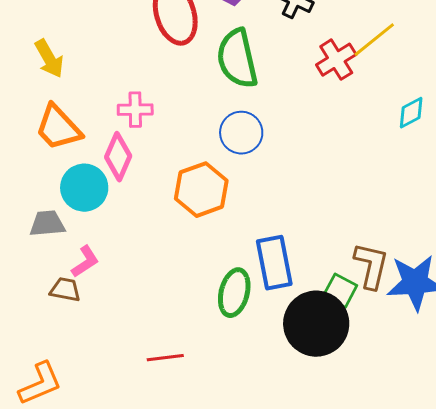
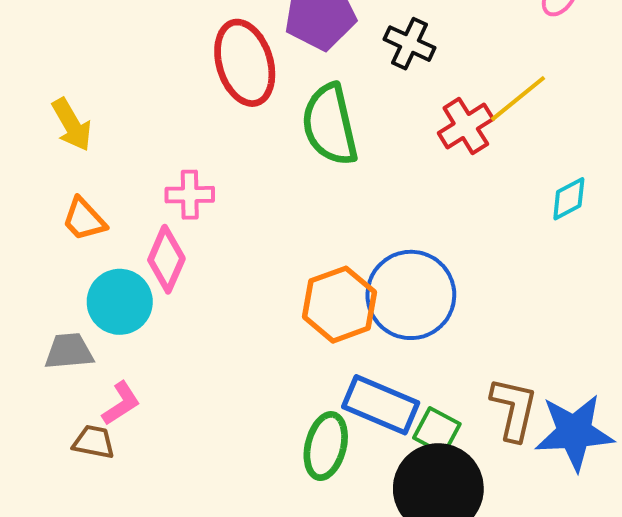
orange trapezoid: (58, 128) -> (84, 219), size x0.7
blue circle: (241, 133) -> (411, 295), moved, size x1.5
orange hexagon: (201, 190) -> (339, 305), moved
blue rectangle: (274, 263) -> (381, 405), turned -56
green square: (340, 291) -> (437, 431), moved

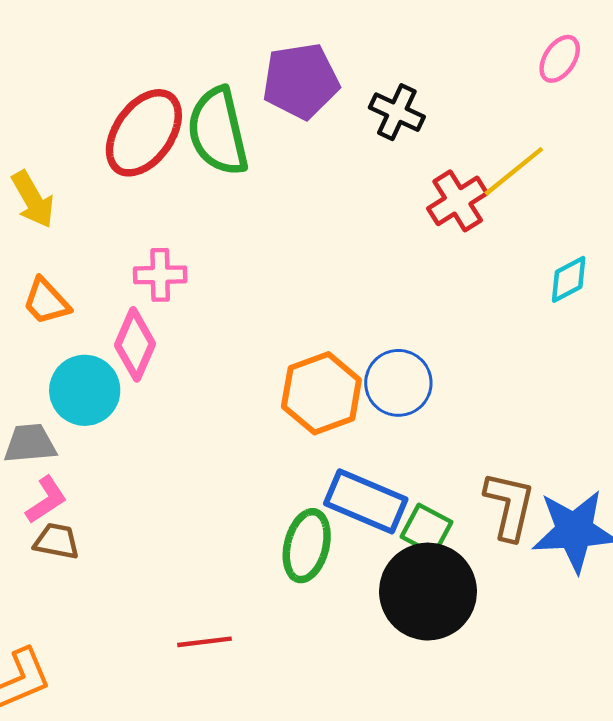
red ellipse: (245, 63) -> (144, 133), moved, turned 52
green semicircle: (330, 125) -> (218, 131), moved
blue circle: (411, 295) -> (398, 383), size x0.7
pink L-shape: (121, 403) -> (46, 500), moved

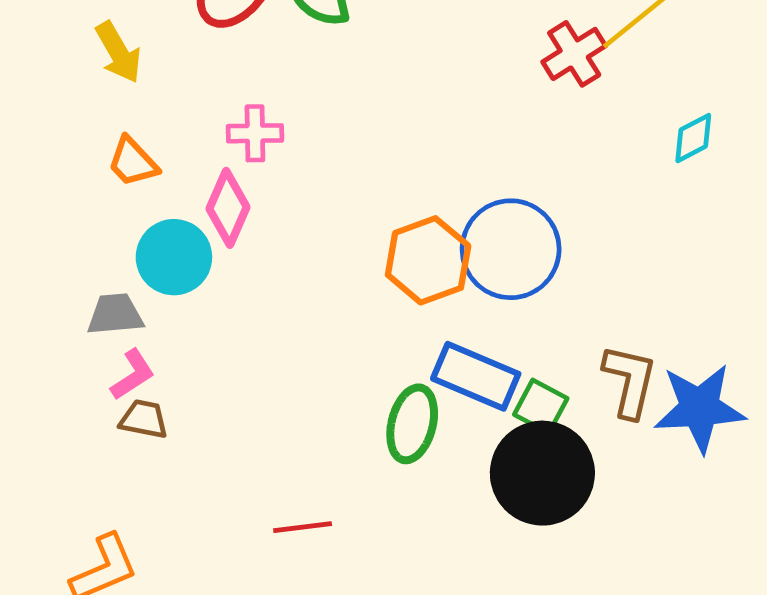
blue circle: (398, 383) -> (511, 249), size x1.4

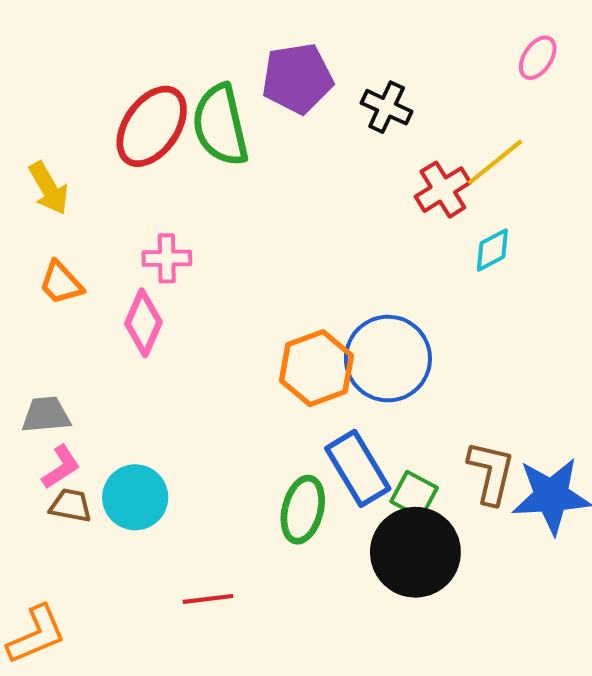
cyan diamond: (693, 138) -> (492, 250), moved
cyan circle: (174, 257) -> (135, 497), moved
blue rectangle: (476, 376) -> (358, 468), turned 36

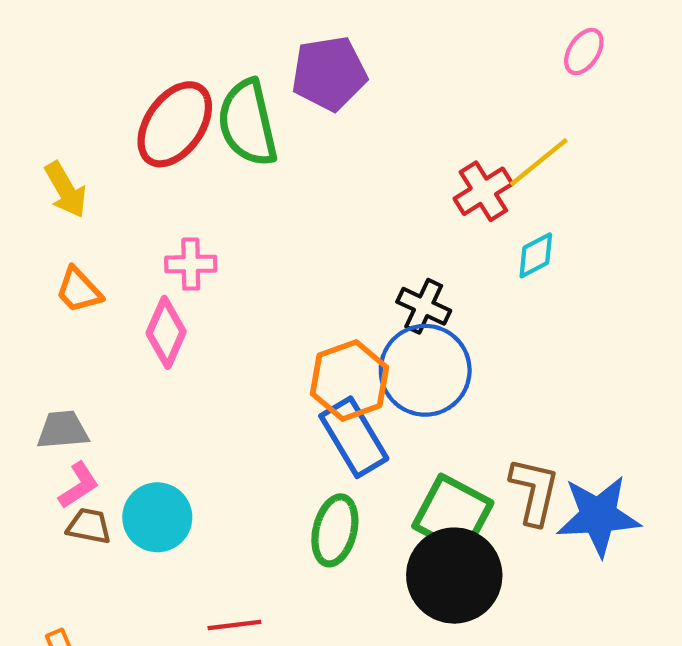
black cross: (387, 107) -> (424, 306), moved
blue rectangle: (358, 468) -> (354, 437), moved
green square: (414, 495) -> (453, 514), size x1.6

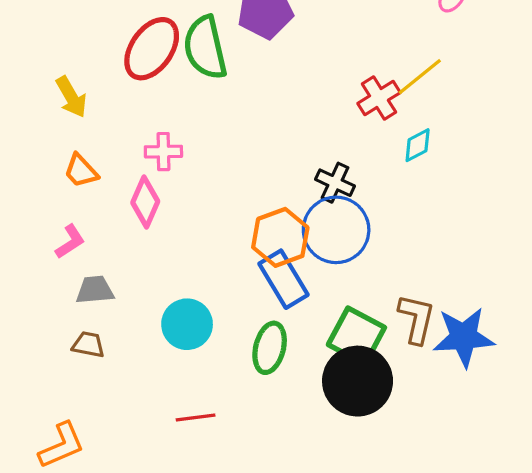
gray trapezoid: (63, 430) -> (95, 290), moved
pink L-shape: (79, 485) -> (70, 242), moved
cyan circle: (157, 517) -> (187, 324), moved

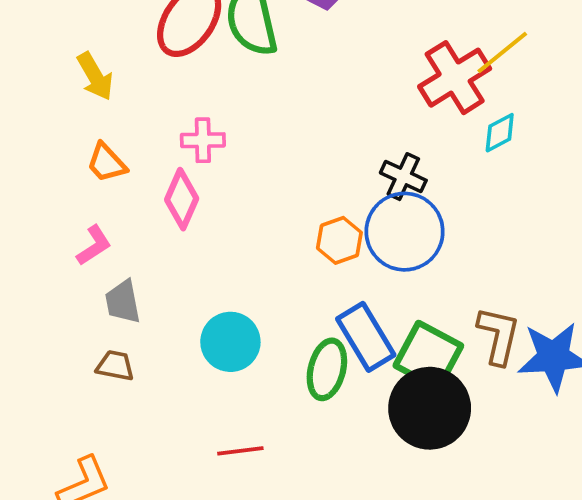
red cross: (379, 98) -> (455, 78), size x1.4
orange hexagon: (280, 237) -> (339, 240), size x0.7
blue rectangle: (284, 279) -> (366, 337), moved
gray trapezoid: (95, 290) -> (123, 302), turned -96

